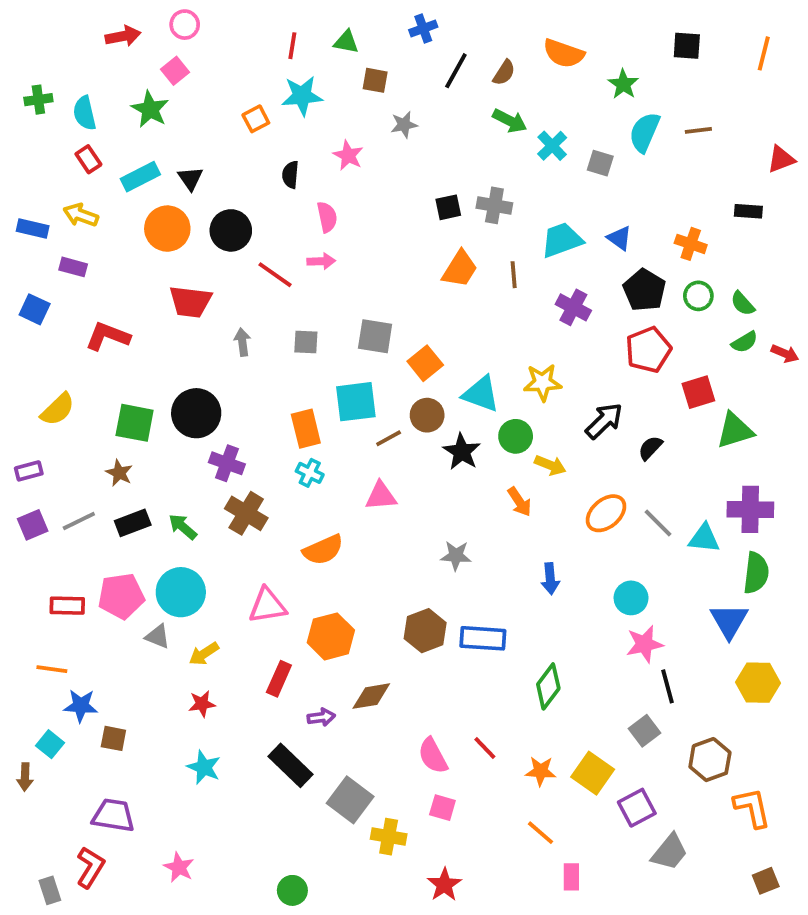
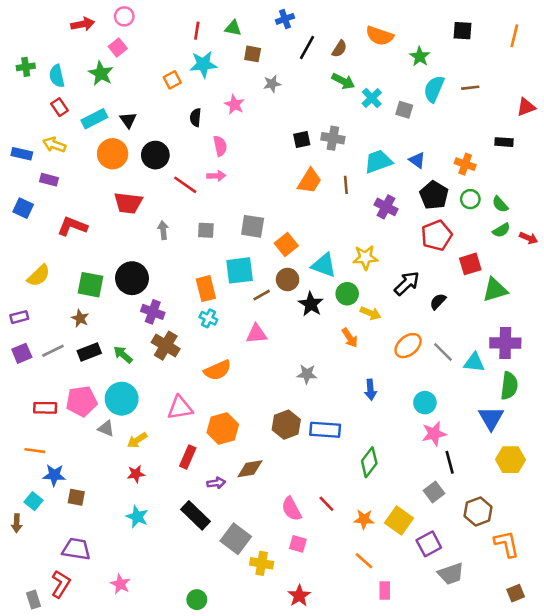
gray trapezoid: (670, 852) -> (451, 574), turned 32

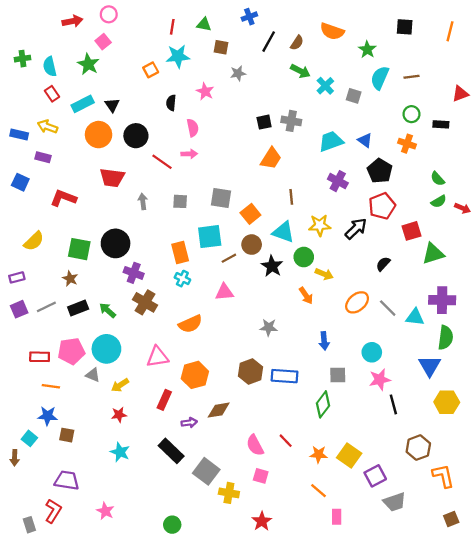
brown line: (346, 185) -> (291, 197), moved
green circle: (470, 199) -> (411, 114), moved
black arrow: (407, 283) -> (356, 229), moved
orange line: (35, 451) -> (51, 386), moved
gray square: (434, 492) -> (338, 375), moved, turned 36

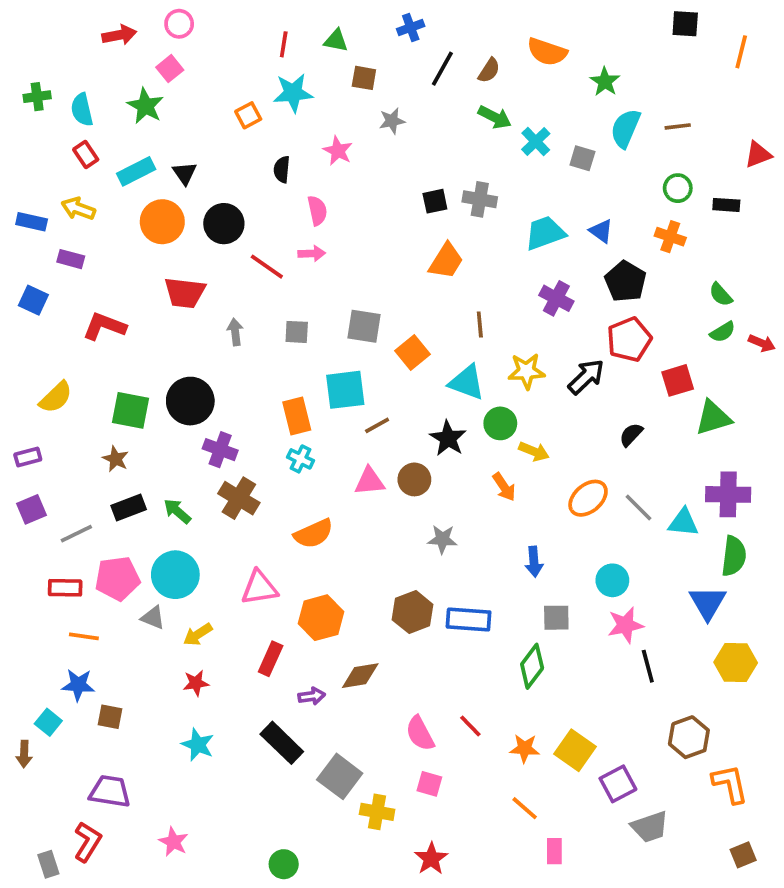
black square: (405, 27) -> (685, 24), moved
brown circle: (252, 245) -> (414, 479), moved
gray line: (46, 307) -> (76, 534), moved

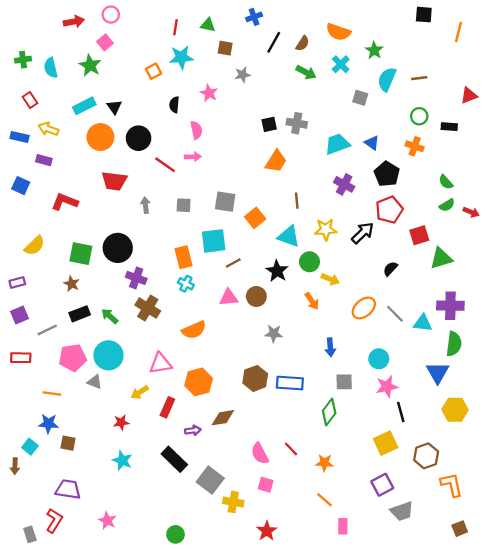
cyan cross: (536, 141) -> (341, 64), moved
red rectangle: (86, 155) -> (30, 100), moved
red rectangle: (65, 588) -> (21, 358), moved
yellow arrow: (198, 634) -> (140, 392), moved
yellow square: (575, 750) -> (386, 443), moved, turned 30

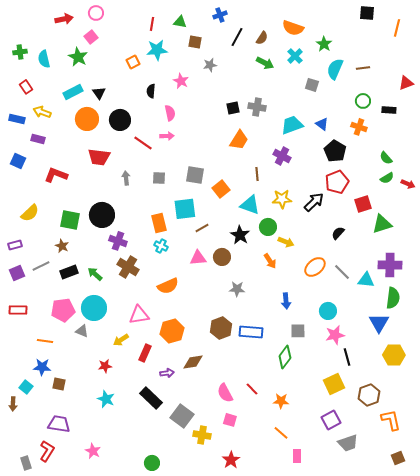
purple cross: (344, 184) -> (282, 156), moved
gray line: (47, 330) -> (41, 266), moved

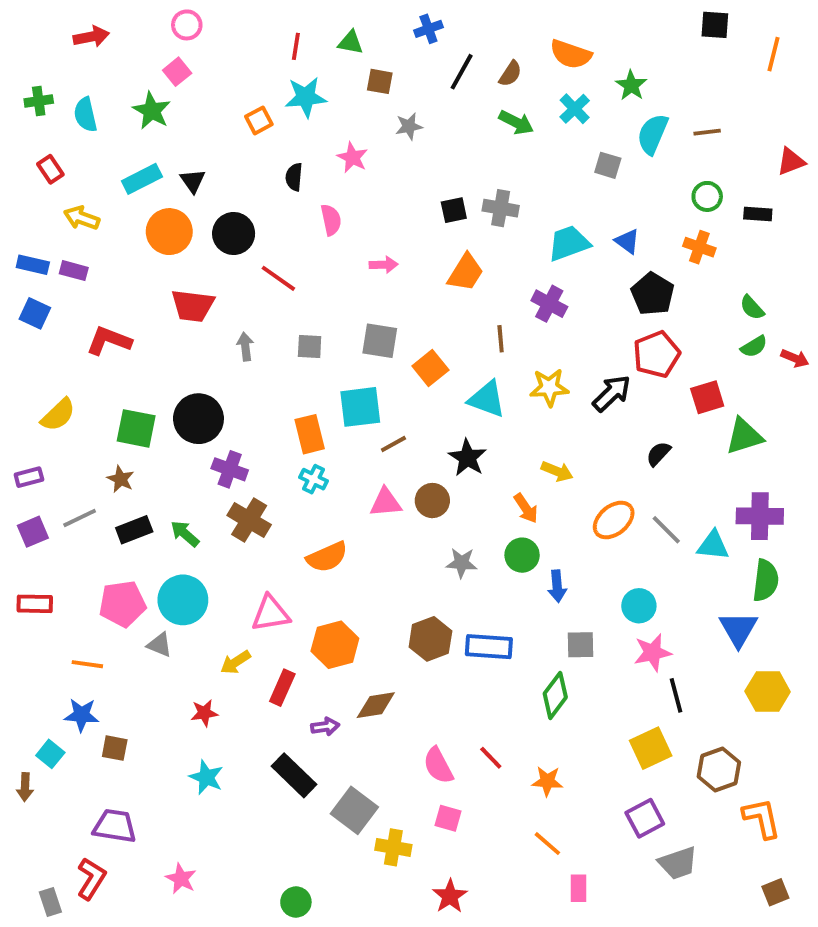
red arrow: (64, 19) -> (91, 37), moved
blue rectangle: (17, 119) -> (33, 265), moved
pink arrow: (167, 136) -> (384, 265), moved
green circle: (268, 227) -> (522, 555), moved

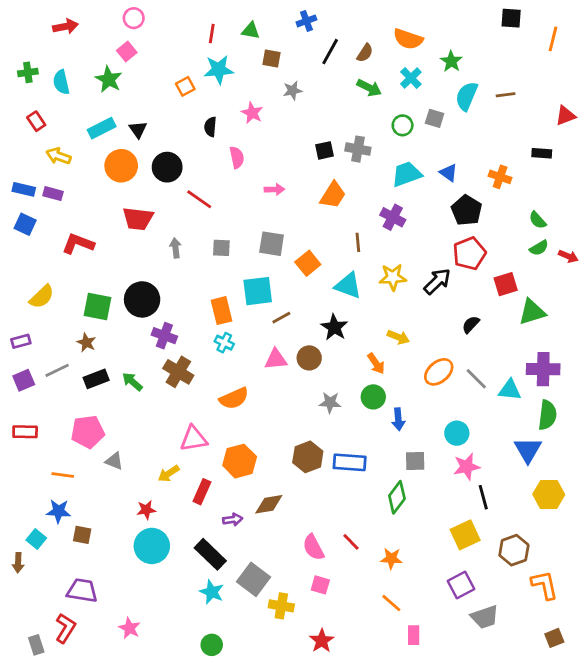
green circle: (707, 196) -> (403, 125), moved
cyan circle: (183, 600) -> (152, 546), moved
cyan star: (206, 777) -> (212, 592), moved

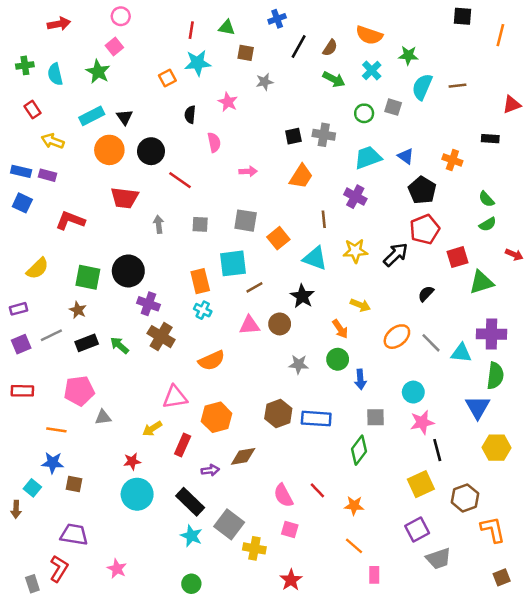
green star: (451, 61) -> (408, 55), turned -30
red arrow: (568, 256) -> (514, 255), moved
gray triangle: (114, 461) -> (103, 417), turned -30

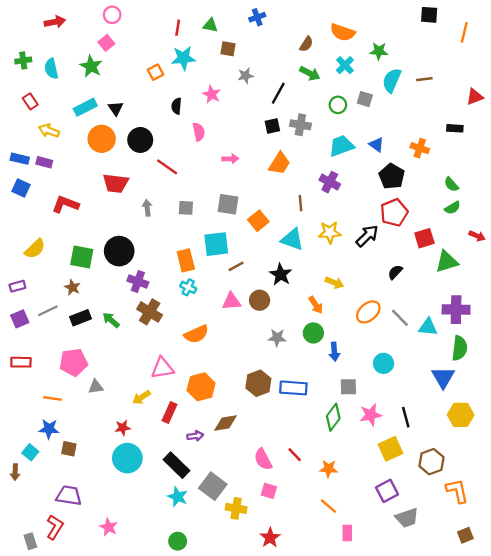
black line: (299, 47) -> (278, 93), moved
pink star: (422, 422) -> (371, 415), moved

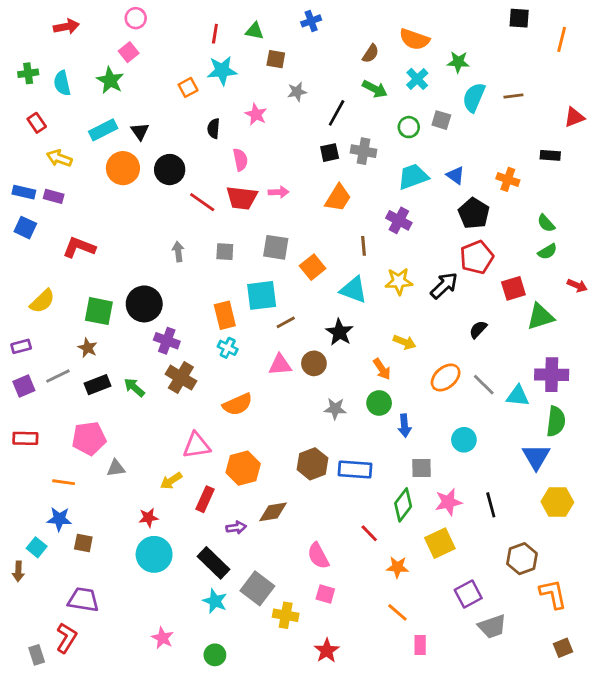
red trapezoid: (116, 183) -> (242, 198), moved
yellow square: (391, 449) -> (440, 543), moved
red line: (295, 455) -> (369, 533), moved
pink star: (109, 527) -> (163, 638), moved

